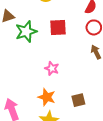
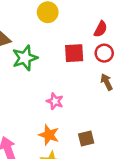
red square: (58, 27) -> (74, 53), moved

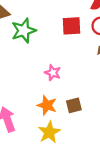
brown square: (86, 138) -> (74, 105), moved

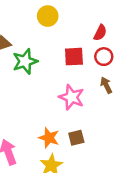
pink star: (53, 73) -> (72, 97), moved, size x1.5

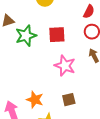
red square: (74, 57) -> (57, 35), moved
orange star: (49, 138) -> (35, 100), moved

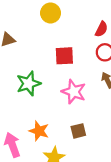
green star: (26, 36) -> (29, 84), moved

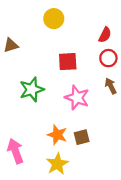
orange star: (39, 131) -> (57, 135), moved

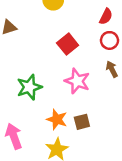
red square: (68, 62) -> (68, 44), turned -36
green star: (32, 89) -> (29, 87), moved

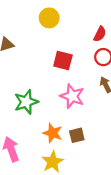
red square: (68, 44) -> (63, 61), turned -36

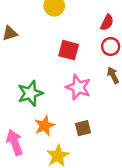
orange star: (53, 133) -> (45, 126), moved, turned 30

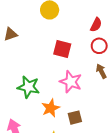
green star: (30, 93) -> (28, 87), turned 30
orange star: (45, 126) -> (51, 108), moved

